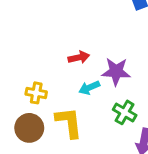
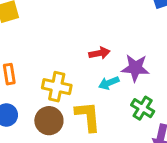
yellow cross: (36, 93) -> (57, 87), size x1.4

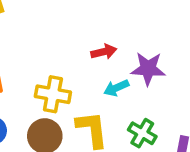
green cross: (143, 108) -> (142, 133), moved

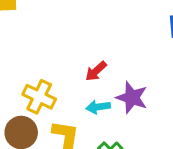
red arrow: (104, 52) -> (96, 71), turned 135

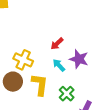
cyan arrow: (98, 107) -> (59, 65), turned 56

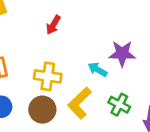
red arrow: (57, 44) -> (53, 25), moved
yellow L-shape: (40, 85) -> (80, 103), turned -125

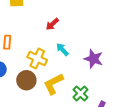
cyan arrow: (98, 70) -> (62, 49), moved

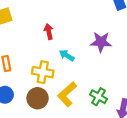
red arrow: (52, 24) -> (49, 32), turned 136
purple star: (94, 59) -> (101, 42), moved

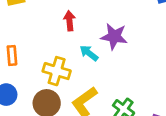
purple star: (101, 42) -> (114, 36), moved

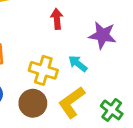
cyan arrow: (89, 53) -> (78, 64), moved

